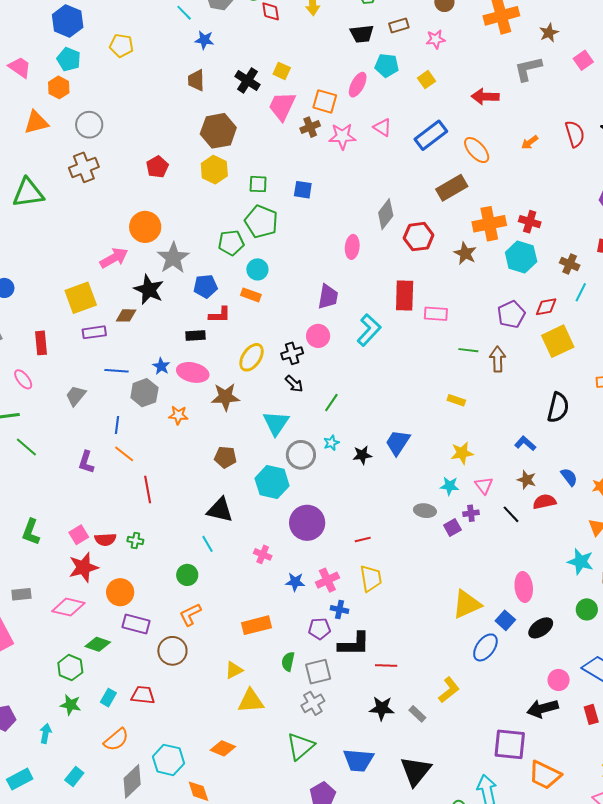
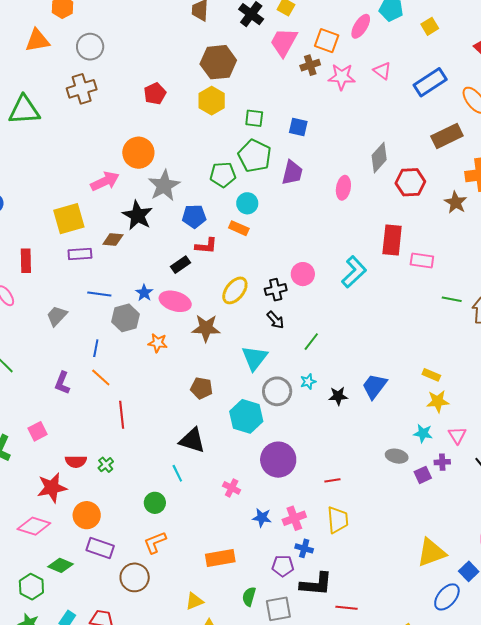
purple trapezoid: (328, 297) -> (292, 173), moved
black rectangle: (195, 336) -> (181, 265), turned -36
yellow rectangle: (456, 400) -> (431, 375), moved
pink square: (79, 535) -> (37, 431), moved
green cross: (135, 541) -> (106, 465), turned 35

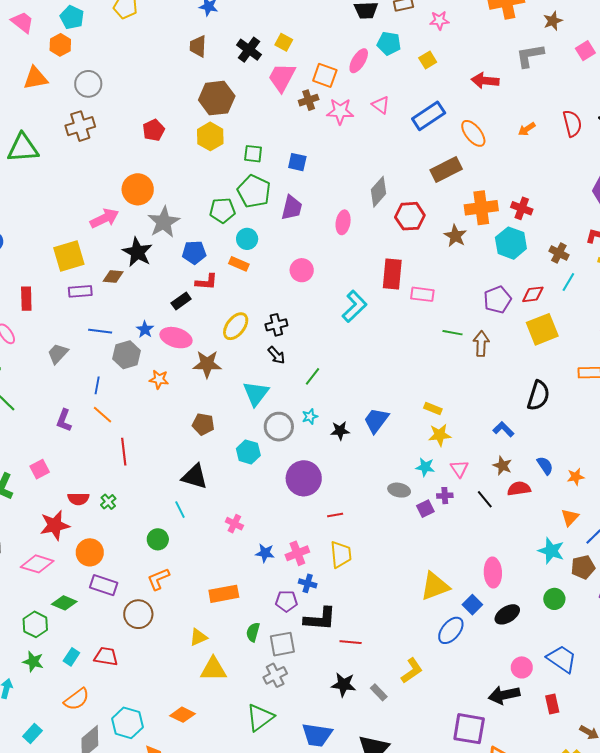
pink circle: (303, 274) -> (302, 270), moved
cyan hexagon: (246, 416) -> (248, 452), size x0.7
purple circle: (278, 460) -> (304, 478), moved

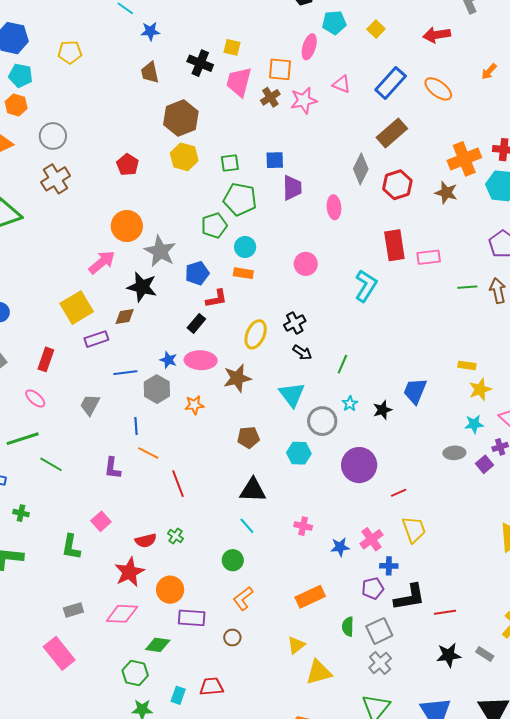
brown rectangle: (446, 169) -> (392, 133), moved
purple trapezoid: (292, 208) -> (292, 188), moved
red rectangle: (26, 299) -> (46, 359), turned 35
brown circle: (138, 614) -> (232, 637), size x0.6

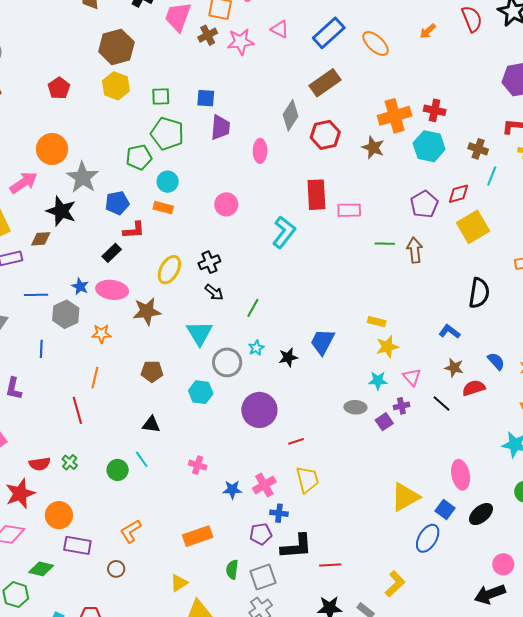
orange line: (148, 453) -> (95, 378), moved, turned 70
black triangle: (253, 490) -> (151, 424), size x0.7
green circle: (233, 560) -> (118, 470), moved

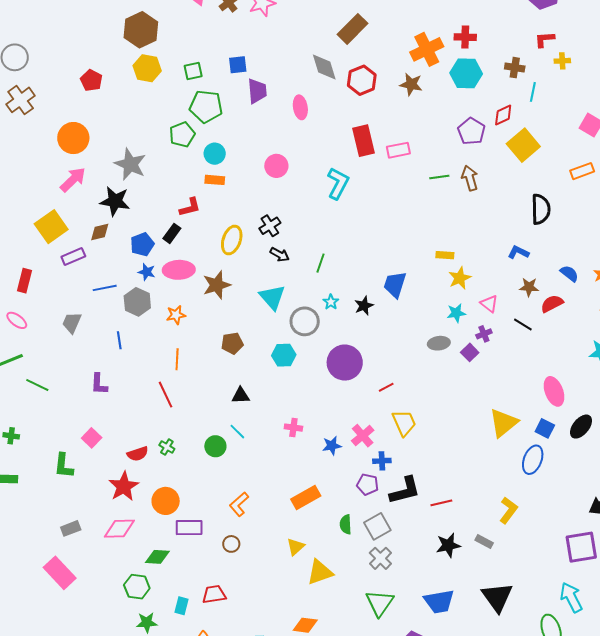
gray diamond: (291, 115) -> (324, 67), turned -40
orange circle: (52, 149) -> (73, 138), moved
blue pentagon: (117, 203) -> (142, 244), moved
purple pentagon: (261, 534) -> (367, 484), turned 30

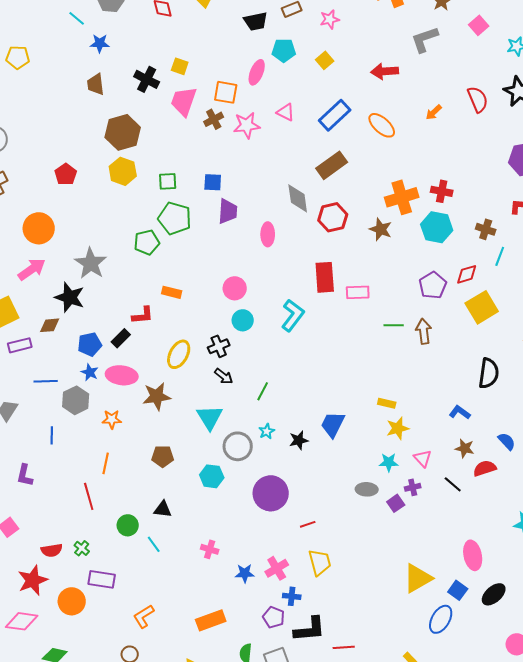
cyan circle: (215, 154) -> (243, 320), moved
green circle: (215, 446) -> (128, 525), moved
purple rectangle: (189, 528) -> (102, 579), moved

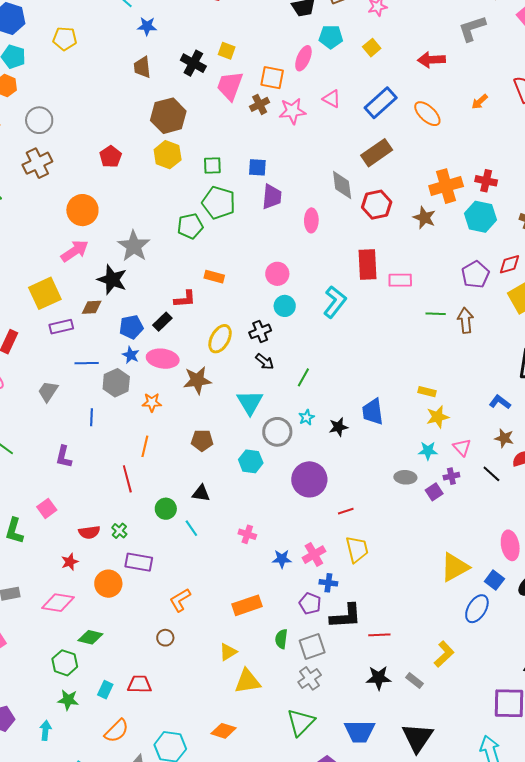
blue trapezoid: (333, 424) -> (373, 412), turned -36
red star: (33, 580) -> (70, 562), size x0.6

